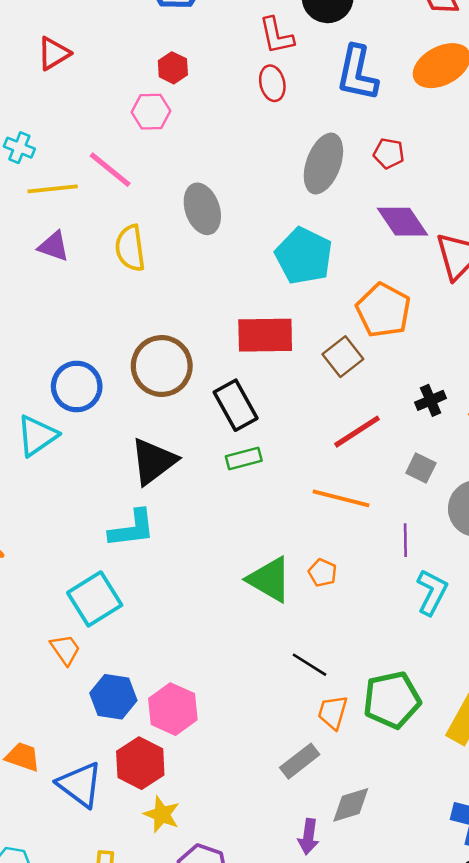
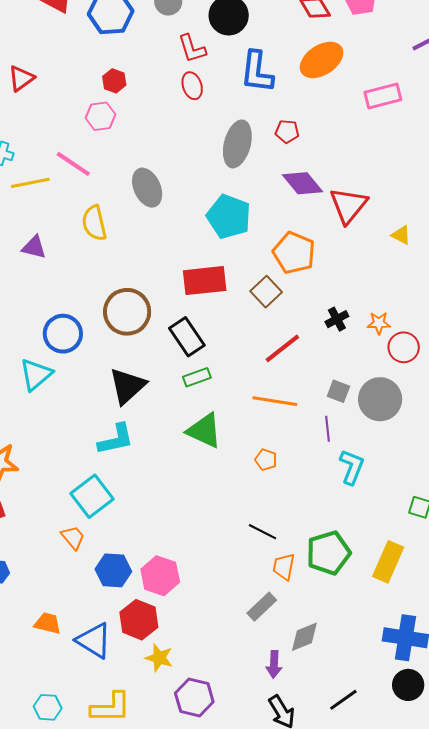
purple triangle: (54, 246) -> (34, 247), moved
gray square: (421, 468) -> (338, 391), moved
green triangle: (269, 579) -> (204, 431), moved

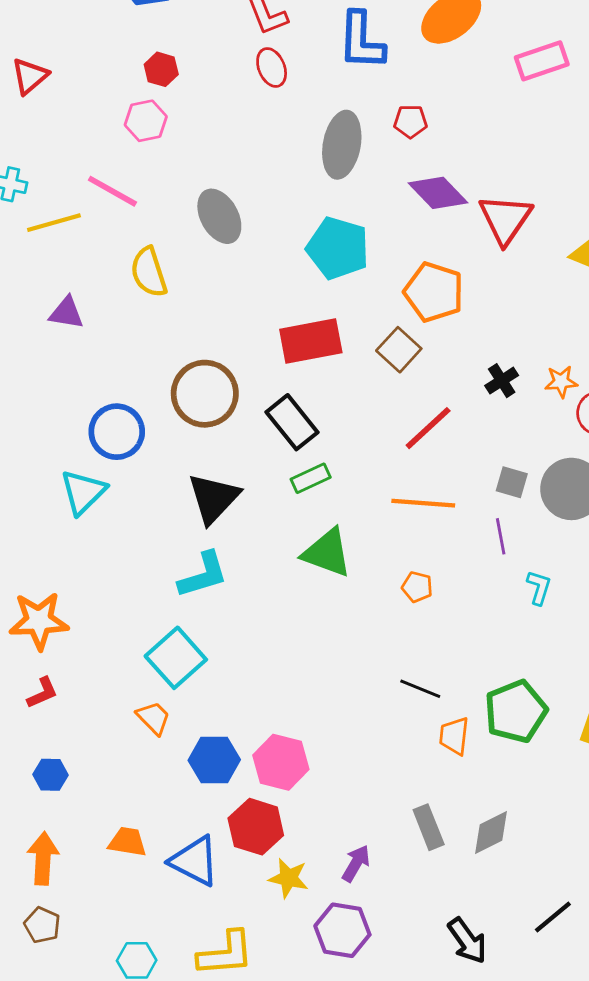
cyan L-shape: (352, 467) -> (539, 588), size x0.7
gray rectangle: (262, 607) -> (429, 827), moved, turned -64
purple arrow: (274, 664) -> (356, 863), moved, turned -148

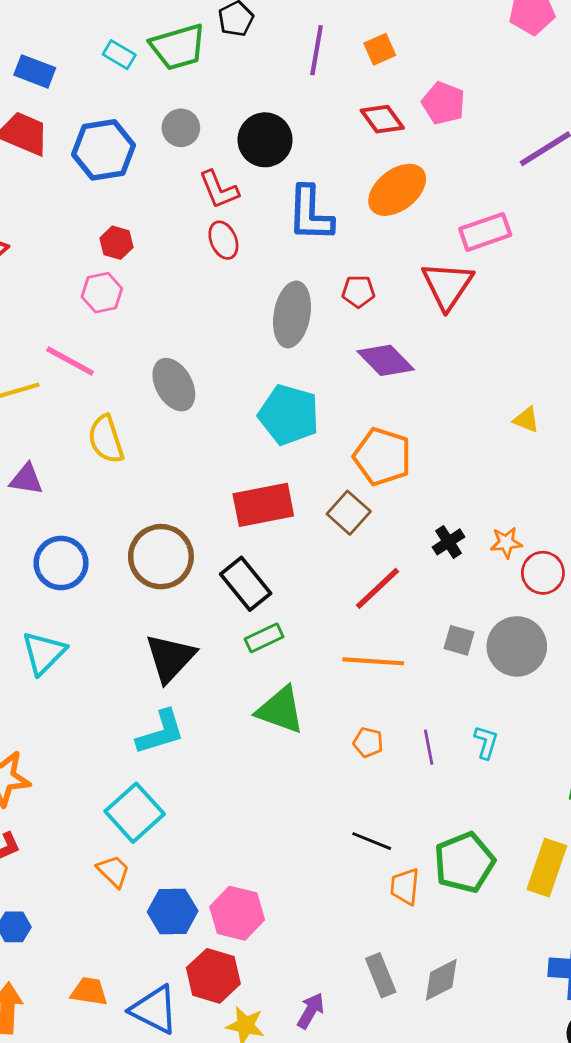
red triangle: (505, 219) -> (447, 285), moved
blue circle: (117, 432) -> (61, 563), moved
purple line: (501, 536) -> (429, 747), moved

